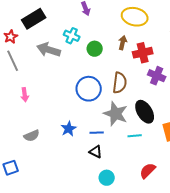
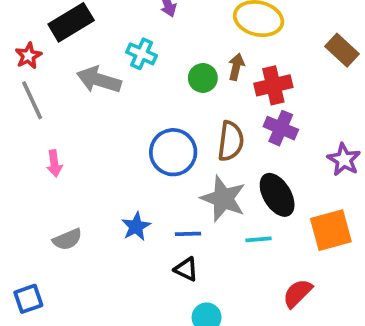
green circle: (95, 49) -> (203, 78), moved
purple cross: (157, 76) -> (281, 128), moved
red semicircle: (148, 171) -> (297, 293), moved

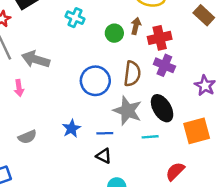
gray arrow: (99, 80) -> (36, 59), moved

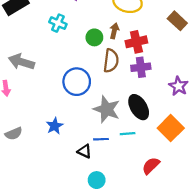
purple cross: (164, 65) -> (141, 67), turned -30
brown semicircle: (132, 74) -> (111, 61), moved
orange square: (197, 131) -> (171, 128), turned -30
blue line: (105, 133) -> (101, 139), moved

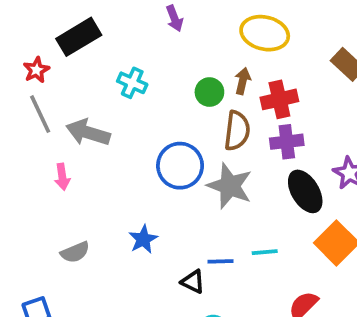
cyan cross: (58, 23) -> (132, 83), moved
black ellipse: (139, 107) -> (305, 191), moved
gray star: (107, 109) -> (230, 186), moved

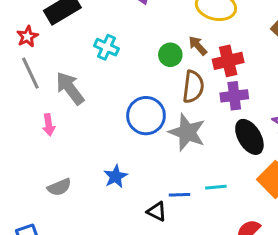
brown arrow: (243, 81) -> (198, 46), turned -55
gray arrow: (88, 133) -> (70, 88), turned 36

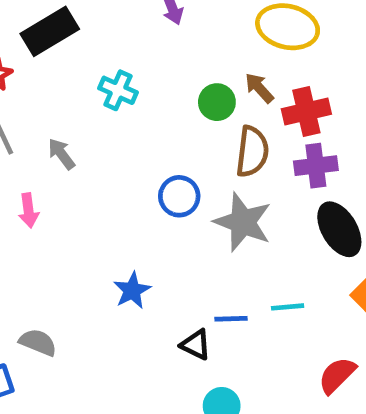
gray arrow: (70, 88) -> (61, 154), size x0.6
blue circle: (146, 116) -> (179, 196), size x0.7
gray semicircle: (59, 187) -> (38, 342), moved, turned -135

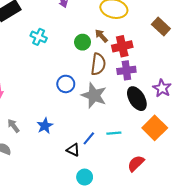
gray arrow: (61, 154) -> (13, 126), moved
blue line: (231, 319) -> (89, 138), turned -48

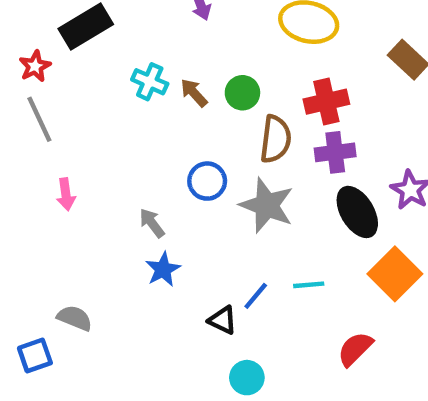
brown arrow: (101, 36) -> (194, 93), moved
gray arrow: (13, 126) -> (152, 223), moved

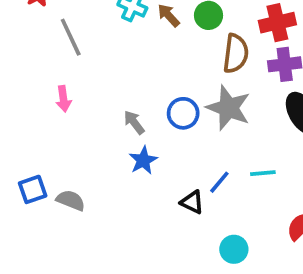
gray line: (39, 119) -> (71, 37), moved
blue circle: (207, 181) -> (183, 113), moved
blue square: (35, 356) -> (33, 189), moved
cyan circle: (247, 378) -> (234, 249), moved

